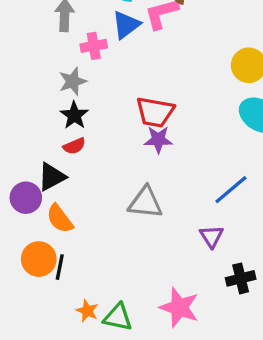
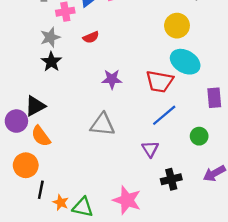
red trapezoid: (155, 112) -> (160, 81), moved
red semicircle: (74, 146) -> (91, 37), moved
black line: (60, 267) -> (41, 190), moved

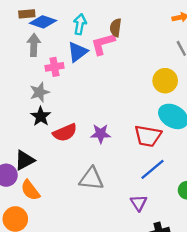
red semicircle: (91, 37) -> (65, 133), moved, size x1.5

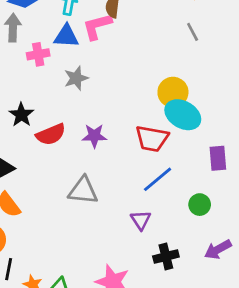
blue triangle: (78, 52) -> (66, 36), turned 40
yellow circle: (165, 81) -> (173, 92), moved
gray star: (40, 92) -> (76, 78), moved

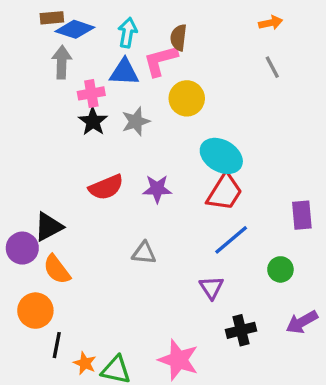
yellow circle: (173, 92) -> (187, 98), moved
black star: (21, 115) -> (93, 121), moved
cyan ellipse: (183, 115) -> (221, 156), moved
red trapezoid: (152, 139) -> (225, 192), turned -68
gray triangle: (83, 191) -> (144, 253), size x0.7

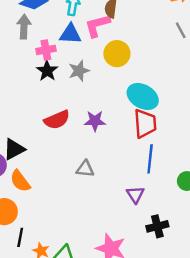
red trapezoid: (225, 192) -> (145, 123), turned -36
blue line: (231, 240) -> (150, 159), turned -44

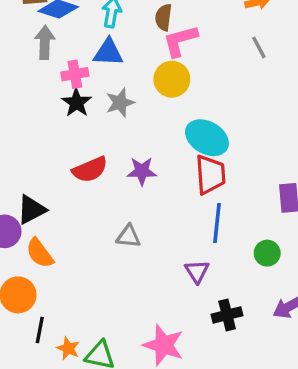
pink L-shape: (97, 25) -> (180, 41), moved

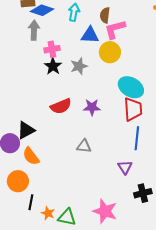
blue triangle: (108, 52) -> (90, 35), moved

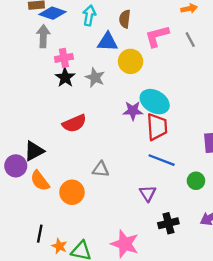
pink L-shape: (115, 29) -> (157, 36), moved
gray star: (79, 66) -> (95, 77), turned -30
purple star: (92, 107) -> (133, 111), moved
blue line: (137, 138) -> (162, 160), turned -75
orange circle: (18, 181) -> (72, 192), moved

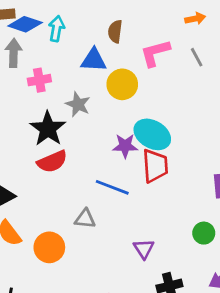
cyan arrow: (89, 15) -> (56, 29), moved
black star: (65, 77) -> (48, 129), moved, size x1.4
blue line: (162, 160) -> (112, 187), moved

